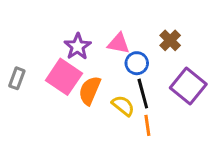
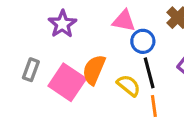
purple star: (78, 46) -> (62, 24), moved
pink square: (64, 77) -> (67, 82), moved
gray rectangle: (17, 78) -> (31, 70), moved

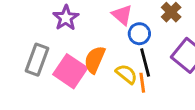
pink triangle: (124, 21) -> (122, 15), turned 30
gray rectangle: (31, 70) -> (37, 60), size x1.5
orange line: (154, 106) -> (142, 83), moved

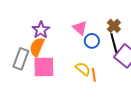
orange semicircle: (95, 60) -> (37, 47), moved
black line: (145, 63) -> (114, 43), moved
pink square: (70, 71) -> (44, 67), turned -35

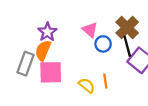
brown cross: (114, 26) -> (127, 28), size x1.5
yellow semicircle: (83, 69) -> (87, 85), moved

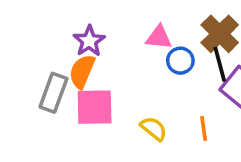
pink triangle: (90, 30) -> (159, 37), turned -35
orange line: (105, 81) -> (204, 129), moved

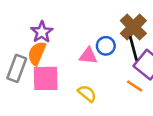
pink triangle: (159, 37) -> (88, 56), moved
orange line: (204, 129) -> (135, 86), moved, turned -48

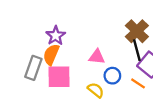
blue circle: (106, 46) -> (112, 76), moved

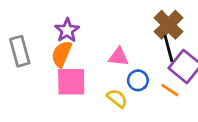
gray rectangle: (33, 68) -> (20, 51), moved, turned -35

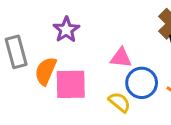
orange semicircle: (62, 54) -> (46, 71), moved
blue circle: (138, 80) -> (142, 83), size x1.4

